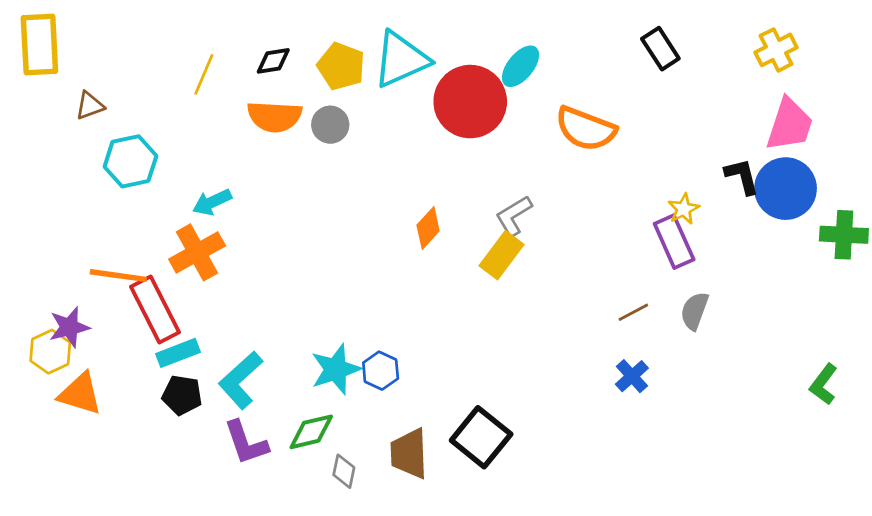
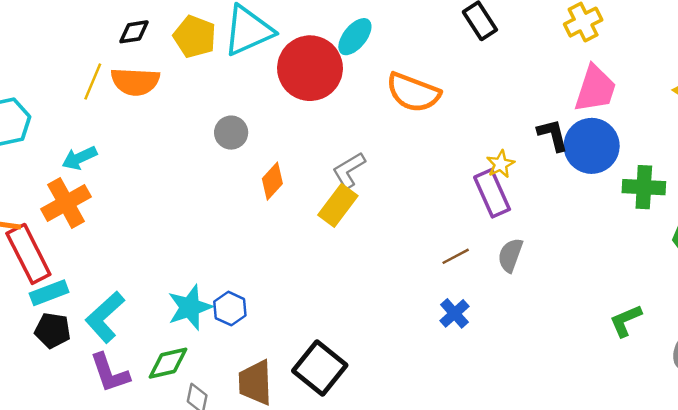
yellow line: (204, 74) -> (93, 82), moved
gray circle: (330, 125) -> (231, 133), moved
green L-shape: (824, 384) -> (626, 321), turned 30

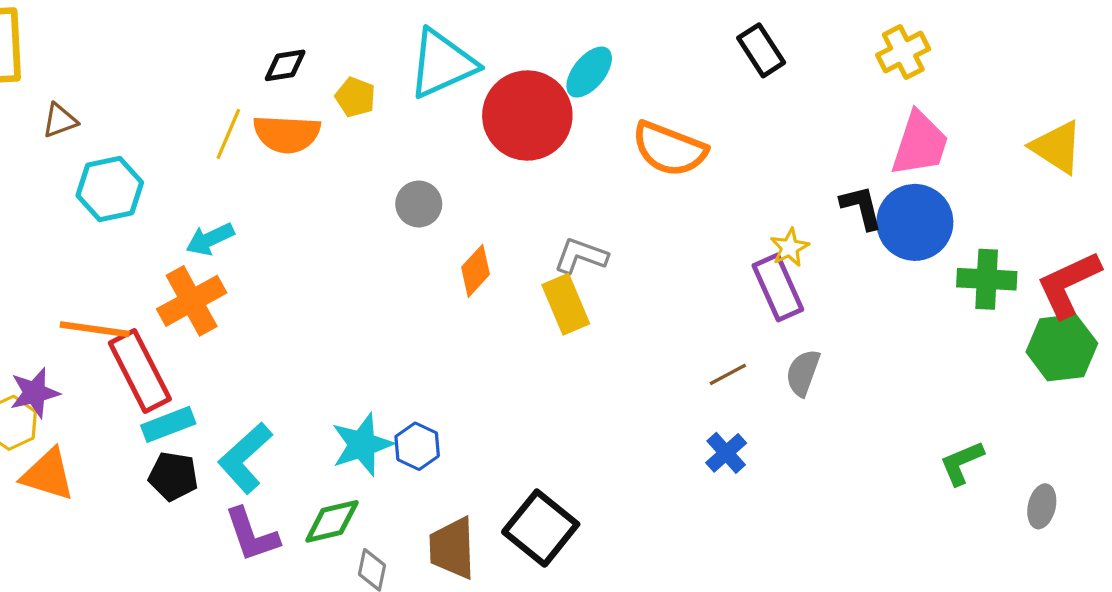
yellow pentagon: (195, 37) -> (355, 97), moved, size x0.7
gray L-shape: (349, 170) -> (581, 256), turned 51
yellow rectangle: (338, 205) -> (566, 304), turned -60

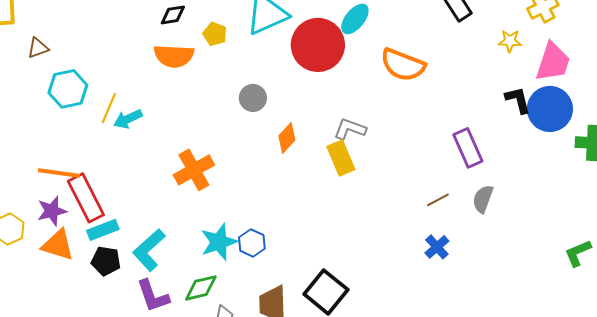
yellow line: (228, 134) -> (109, 108), moved
yellow star: (790, 247) -> (510, 41), moved, turned 30
orange cross: (192, 301) -> (194, 170), moved
purple star: (35, 393) -> (52, 211), moved
orange triangle: (48, 475) -> (58, 245), moved

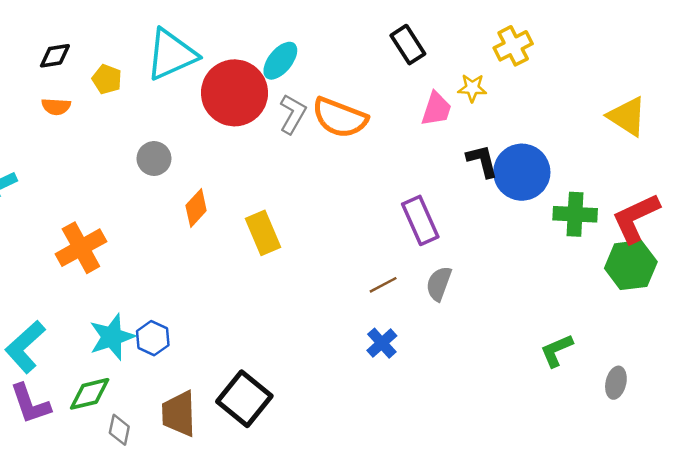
orange semicircle: (174, 56) -> (56, 107), size x0.6
pink trapezoid: (553, 62) -> (436, 109), moved, size x0.7
gray L-shape: (350, 129) -> (293, 114), moved, turned 100

